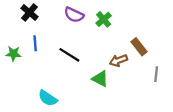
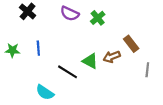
blue line: (35, 43) -> (38, 48), moved
black line: (69, 55) -> (67, 72), moved
green triangle: (100, 79) -> (90, 61), moved

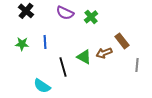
blue line: (38, 48) -> (45, 42), moved
green star: (12, 50) -> (22, 44), moved
black line: (67, 72) -> (63, 67), turned 42

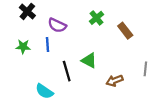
purple semicircle: (65, 13) -> (57, 25), moved
brown rectangle: (122, 41) -> (125, 31), moved
brown arrow: (104, 53) -> (115, 81), moved

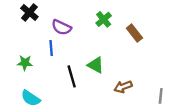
green star: (23, 47) -> (25, 63), moved
gray line: (145, 69) -> (161, 96), moved
cyan semicircle: (44, 91) -> (31, 98), moved

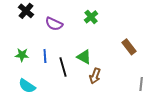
brown rectangle: (134, 33) -> (129, 47), moved
blue line: (51, 48) -> (45, 56), moved
brown arrow: (123, 87) -> (95, 76), moved, turned -49

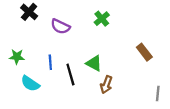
green star: (22, 55) -> (17, 57), moved
cyan semicircle: (27, 86) -> (30, 83), moved

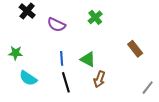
blue line: (50, 62) -> (62, 58), moved
black line: (70, 75) -> (66, 82), moved
gray line: (158, 94) -> (148, 88), turned 32

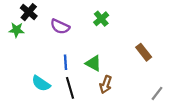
green star: (16, 53) -> (16, 30), moved
cyan semicircle: (28, 78) -> (41, 83), moved

